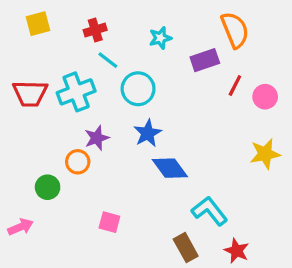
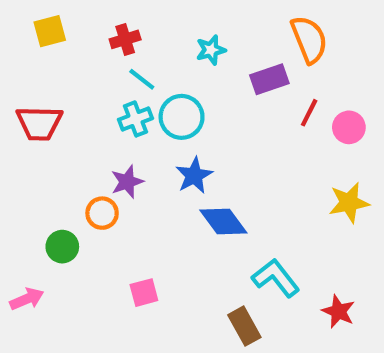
cyan cross: (76, 92) -> (136, 119), moved, size x0.7
pink square: (109, 222) -> (144, 293), turned -30
red star: (237, 251) -> (338, 311), moved

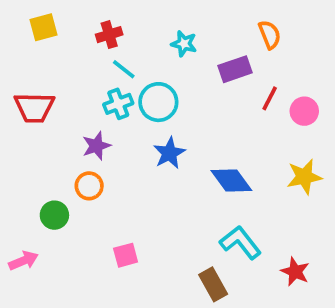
orange semicircle: (309, 39) -> (270, 35), size x0.7
cyan star: (211, 50) -> (184, 44), turned 30
purple star: (127, 182) -> (96, 146), moved
blue diamond: (223, 221) -> (231, 180), moved

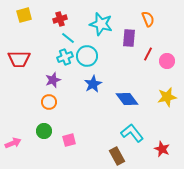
cyan star: (184, 44) -> (101, 24), size x1.6
purple rectangle: (235, 69) -> (129, 38), turned -66
green circle: (54, 215) -> (44, 131), moved

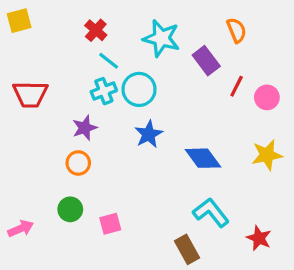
yellow square: (24, 15) -> (19, 21), moved
red cross: (60, 19) -> (96, 30), turned -32
purple rectangle: (129, 38) -> (206, 61), turned -42

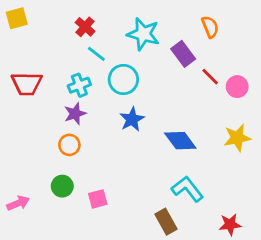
red line: (237, 86) -> (210, 77), turned -72
cyan cross: (104, 91) -> (79, 85), moved
red star: (259, 238) -> (230, 225), moved, turned -30

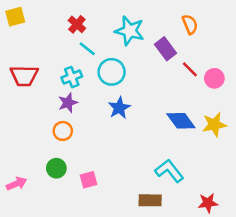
blue diamond: (180, 141) -> (181, 121), moved
brown rectangle: (166, 222) -> (150, 200), turned -60

